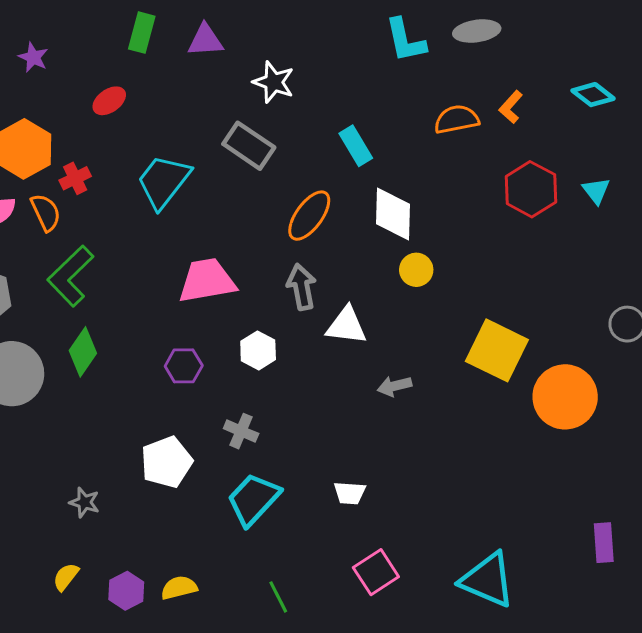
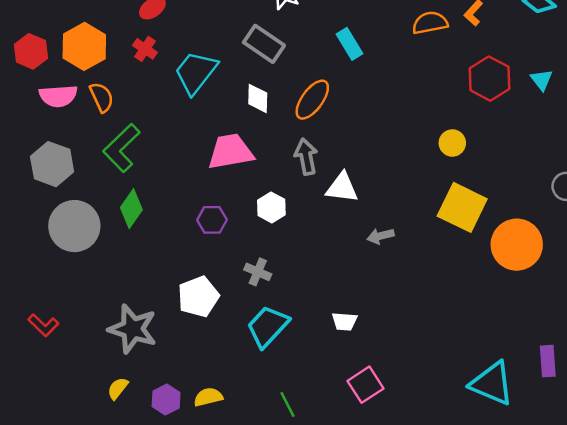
red cross: (75, 178) -> (145, 49), moved, turned -30
white diamond: (393, 214) -> (258, 98), moved, size x0.7
yellow circle: (416, 270) -> (452, 143), moved
gray star: (84, 502) -> (133, 329), size x2.0
cyan triangle: (488, 580) -> (492, 383), moved

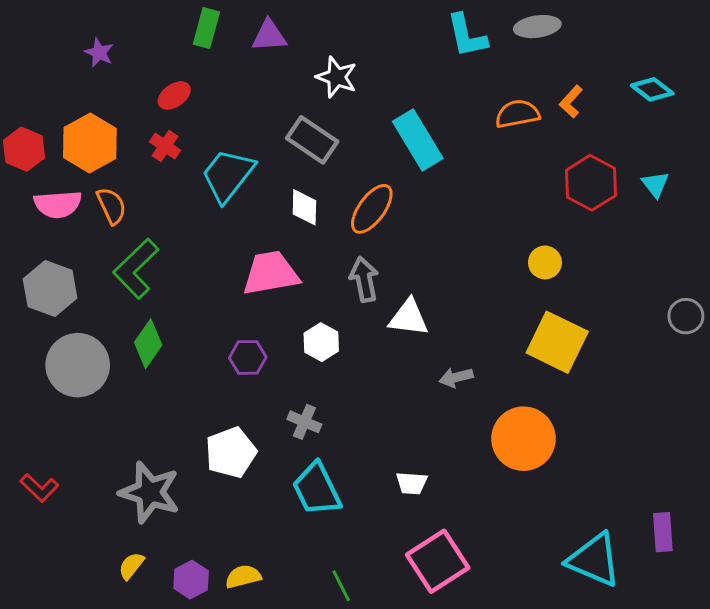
cyan rectangle: (349, 44) -> (418, 140), size x1.5
orange circle: (517, 245) -> (524, 439), moved
cyan trapezoid: (268, 326) -> (317, 489), turned -69
pink square: (366, 385) -> (438, 561), size x1.4

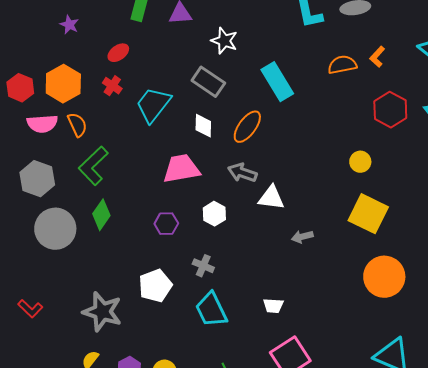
gray arrow: (364, 279) -> (242, 173), turned -60
orange circle: (524, 439) -> (384, 277), moved

